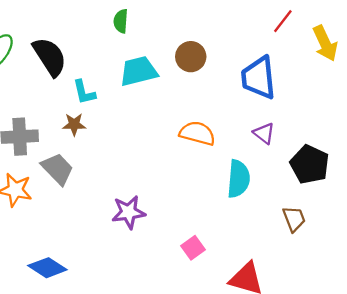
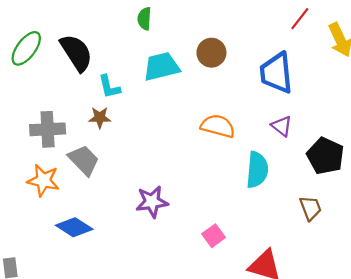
blue diamond: (47, 268) -> (74, 227), moved

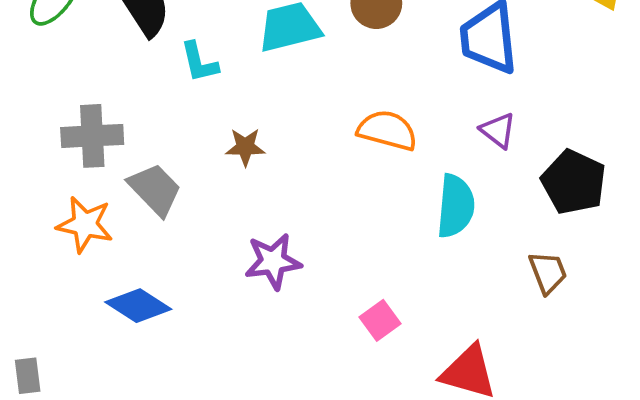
brown star: (100, 118) -> (245, 147), moved

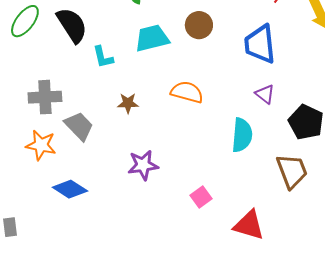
orange semicircle: (387, 130) -> (187, 92), moved
brown trapezoid: (548, 272) -> (292, 171), size x1.5

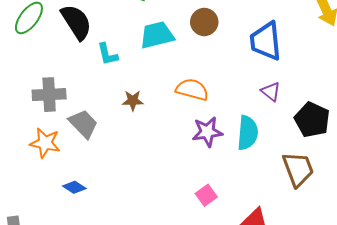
purple star: (143, 165) -> (207, 132), moved
blue diamond: (70, 189) -> (74, 187), size x0.7

